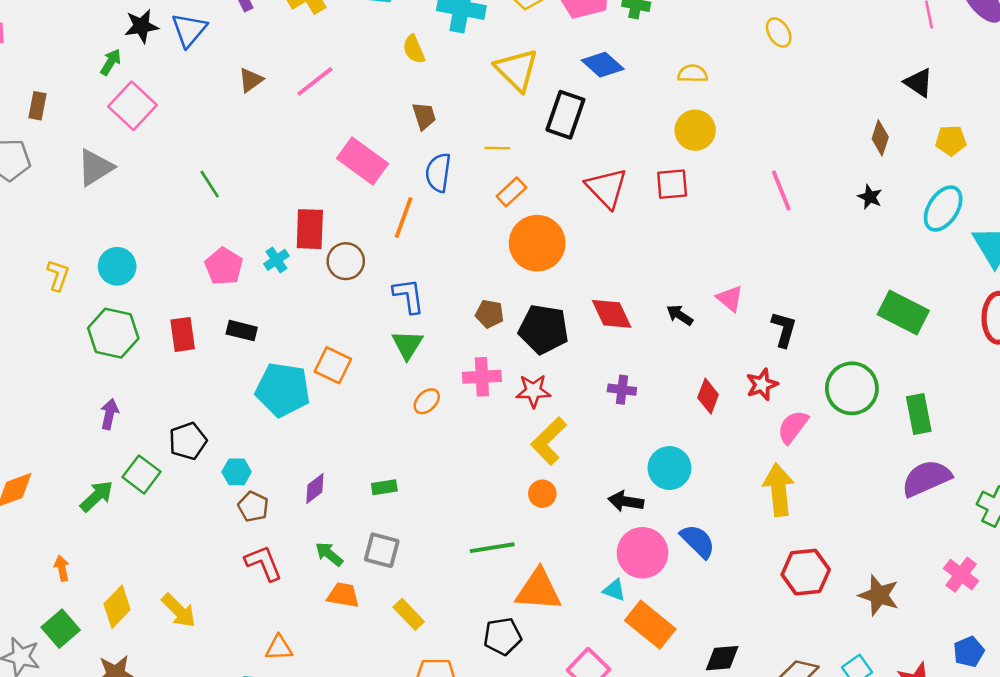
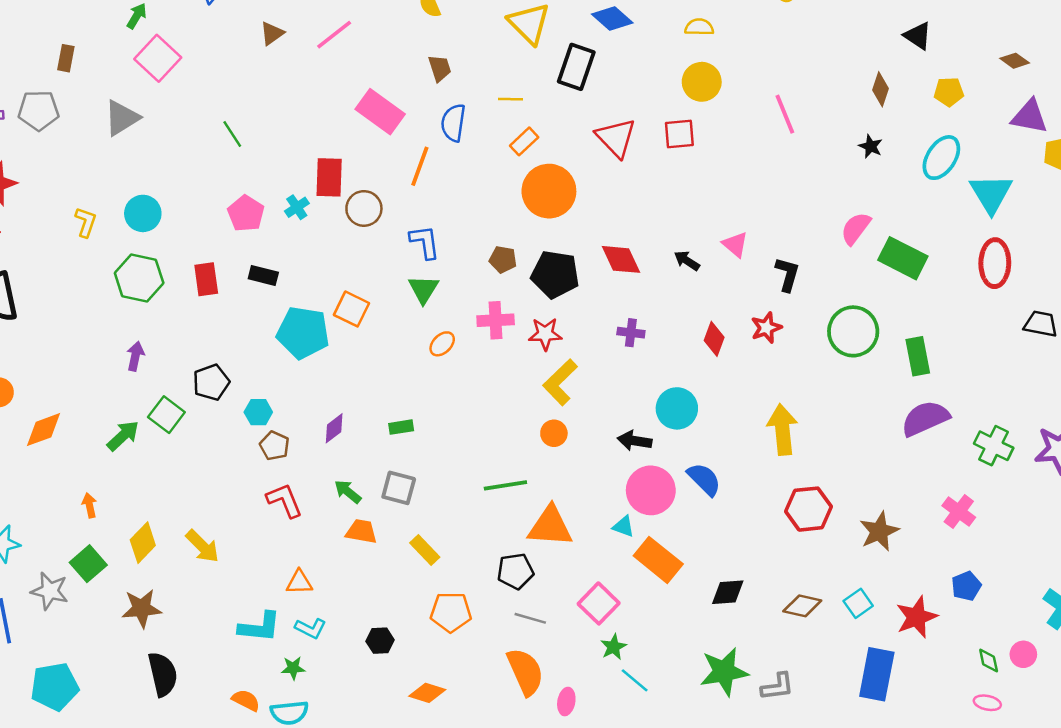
pink line: (781, 191) -> (785, 114), moved
pink semicircle: (793, 427) -> (856, 228), moved
brown star: (879, 595) -> (879, 531), turned 30

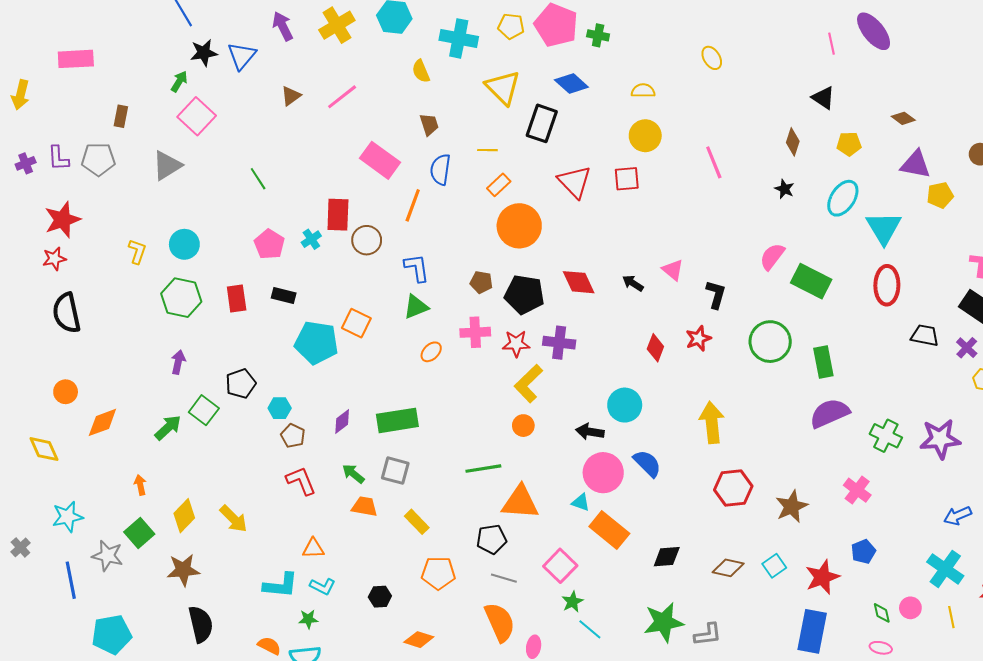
green triangle: (424, 289) -> (416, 307), turned 36
purple cross: (631, 333) -> (559, 343), moved, size x1.4
green rectangle: (401, 427) -> (397, 420), size x2.0
blue rectangle: (877, 674) -> (812, 631), moved

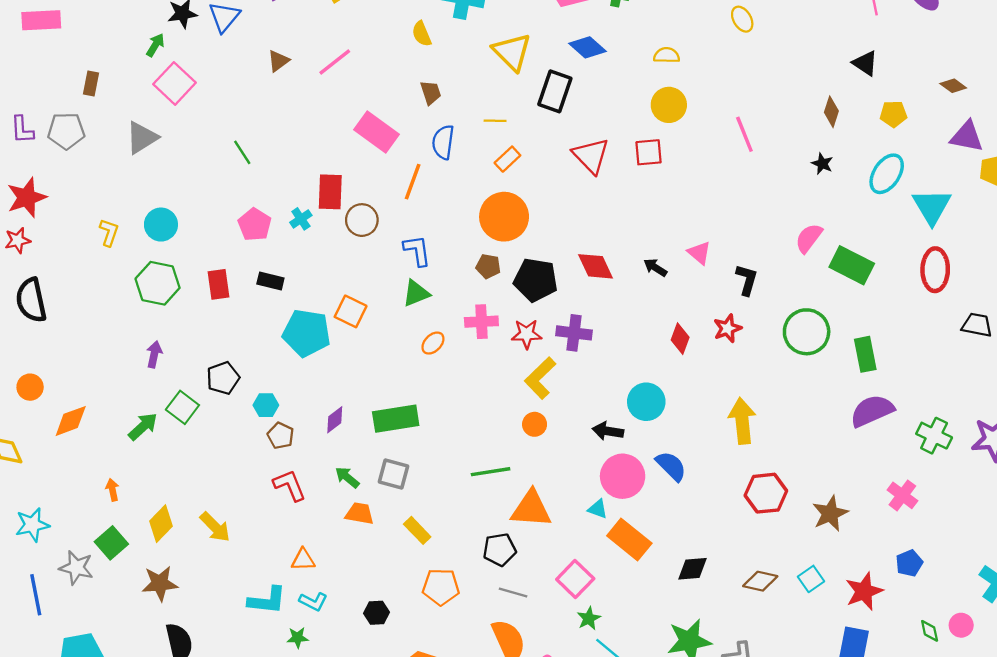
orange circle: (519, 226) -> (504, 217), moved

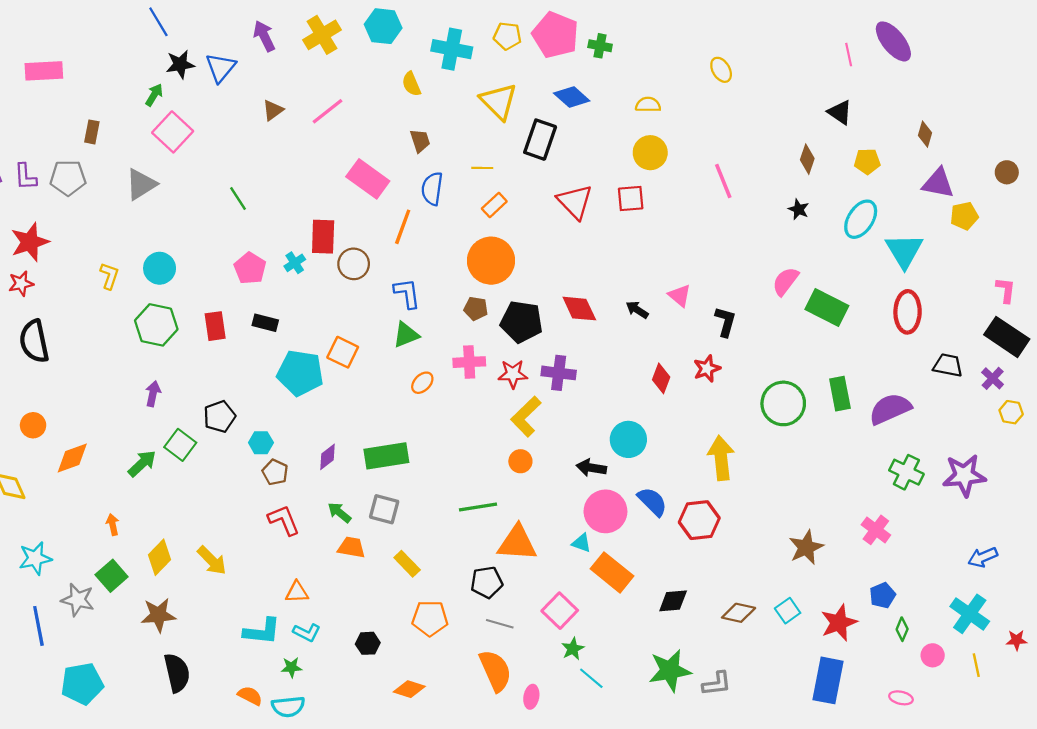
brown diamond: (953, 86) -> (925, 134), turned 70
green circle: (807, 332) -> (783, 403), moved
purple semicircle: (872, 411) -> (890, 409), moved
red hexagon: (766, 493) -> (699, 520), moved
green diamond: (930, 631) -> (902, 629), moved, turned 35

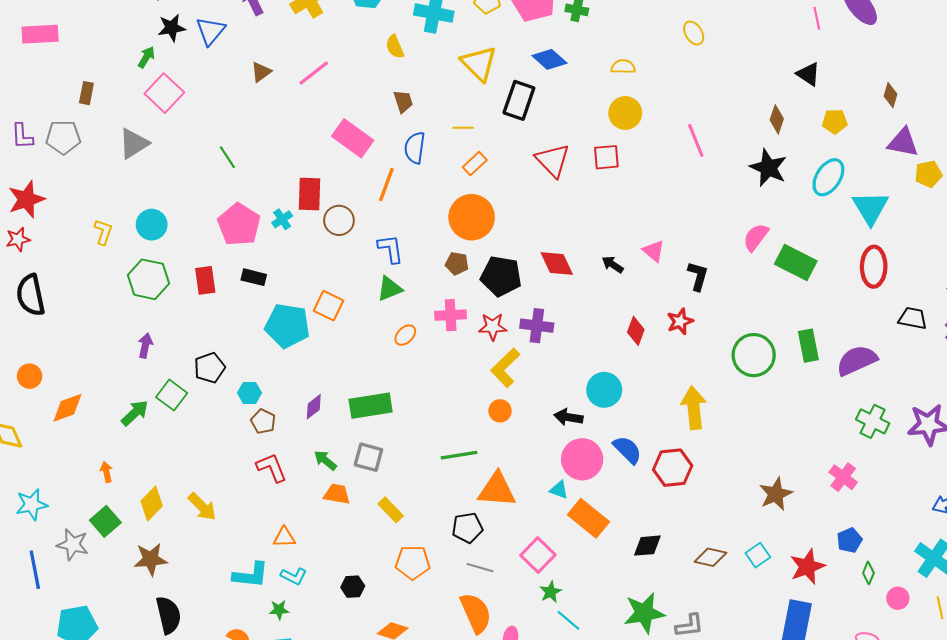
black star: (798, 209) -> (768, 168), size x1.8
pink pentagon: (250, 268) -> (239, 225), size x1.4

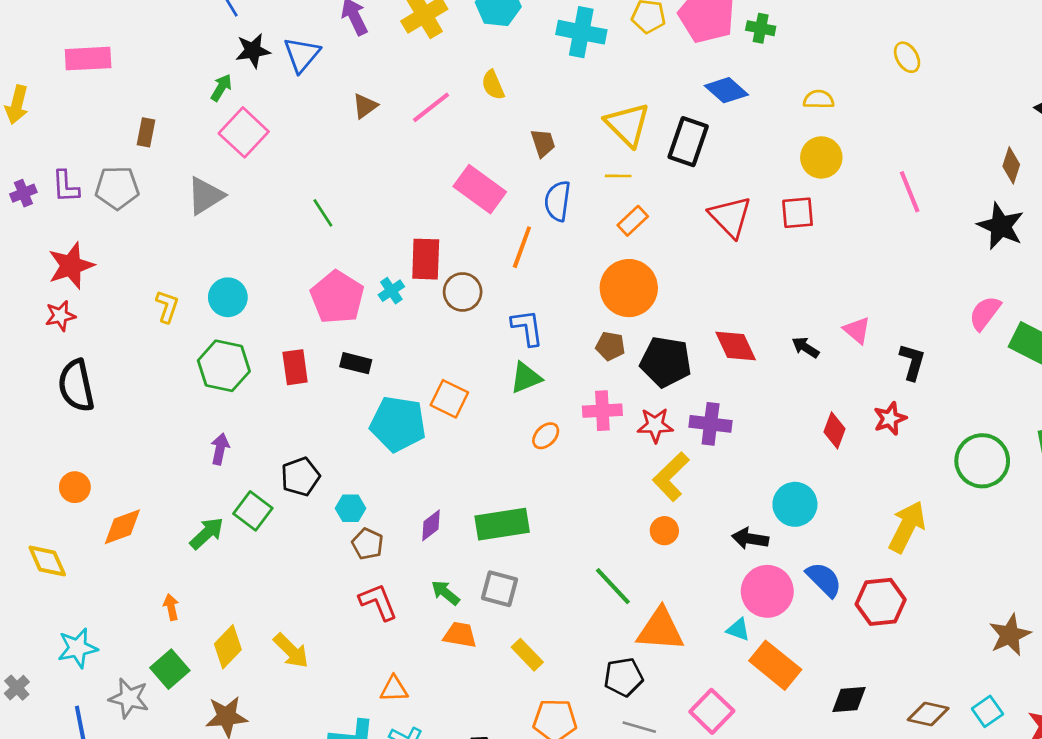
yellow semicircle: (395, 47) -> (493, 85), moved
yellow triangle: (479, 64) -> (627, 124), moved
yellow arrow: (694, 408) -> (907, 527), turned 33
green line: (459, 455) -> (613, 586), turned 56

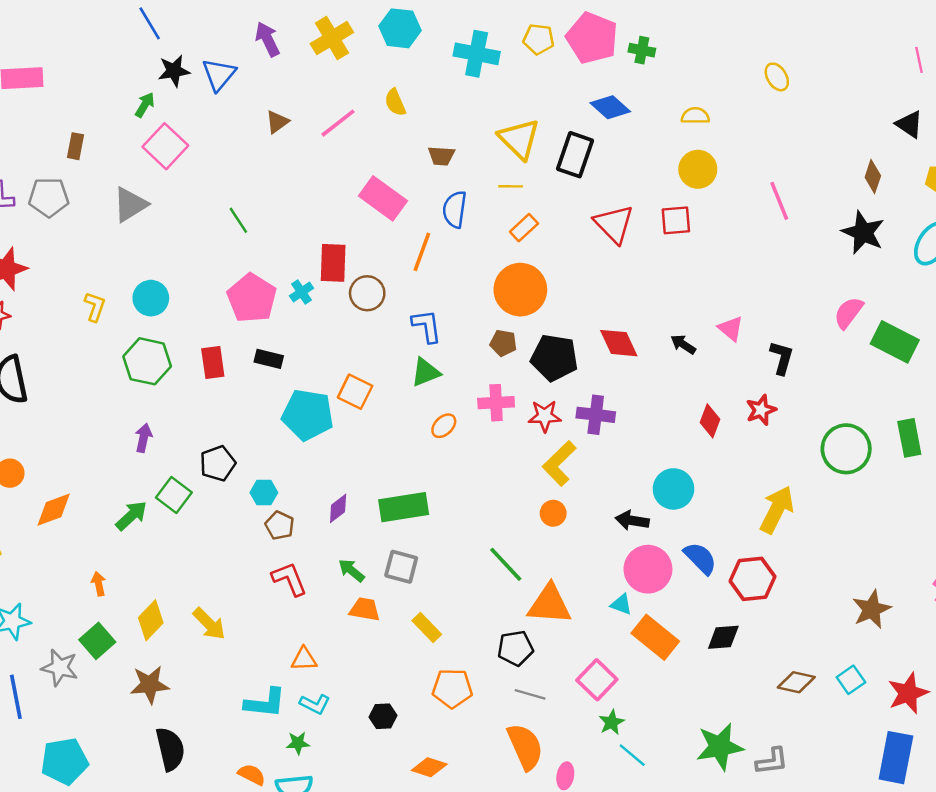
brown trapezoid: (543, 143) -> (441, 156), turned 112
black diamond: (849, 699) -> (723, 637), moved

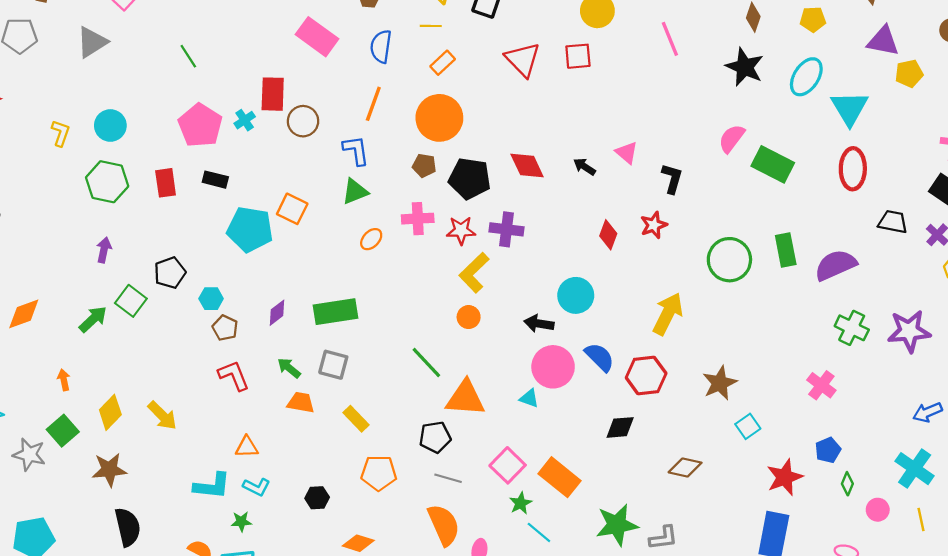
orange line: (422, 252) -> (373, 104), moved
brown star: (872, 609) -> (720, 383), moved
orange rectangle: (655, 637) -> (560, 477), moved
cyan square: (851, 680) -> (748, 426), moved

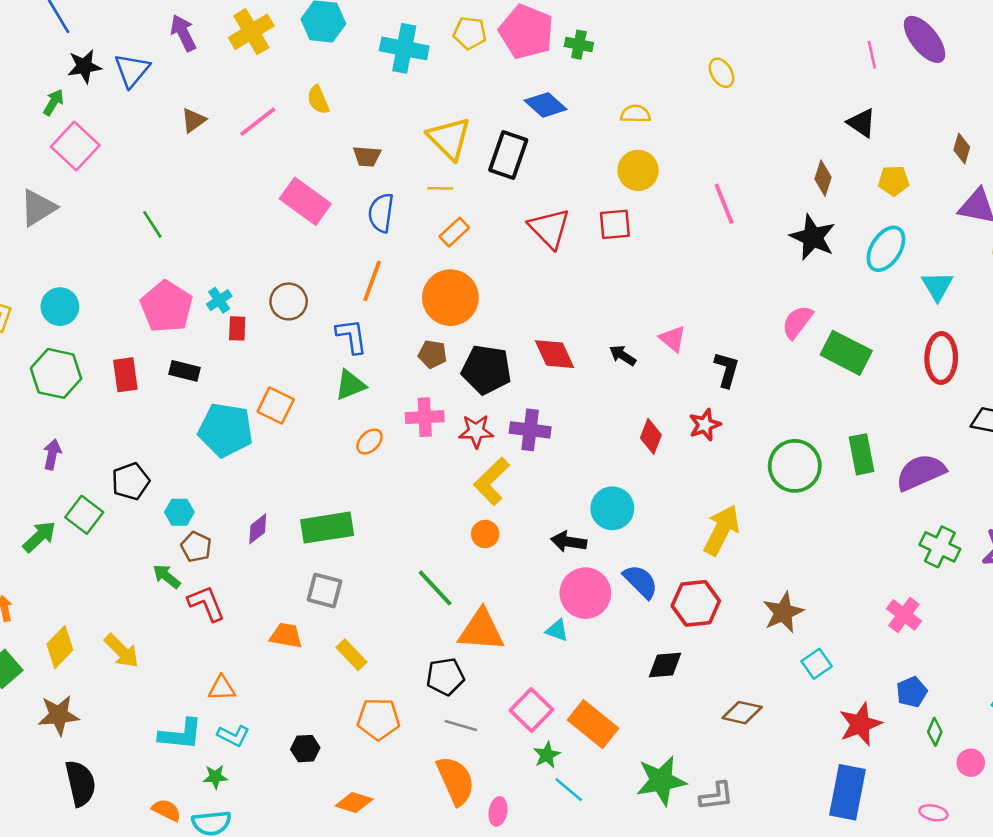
red rectangle: (273, 94) -> (237, 328), moved, size x0.6
cyan triangle: (850, 108) -> (937, 286), size x0.7
green arrow: (289, 368) -> (167, 576), moved

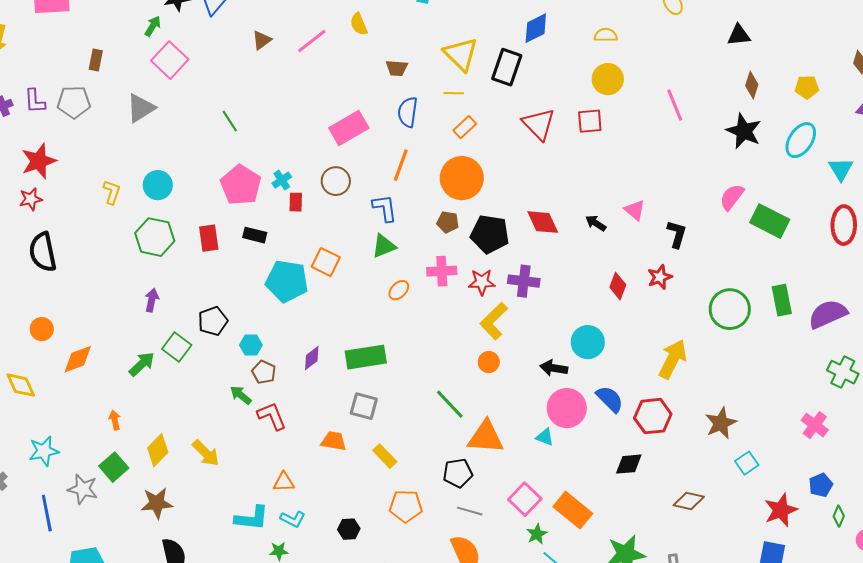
blue diamond: (546, 105) -> (536, 28), turned -68
black triangle: (862, 123) -> (739, 35), moved, turned -40
pink rectangle: (305, 201) -> (349, 128), moved, turned -66

